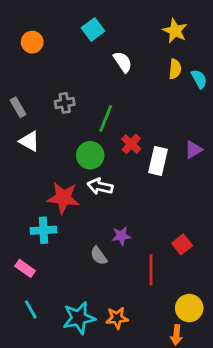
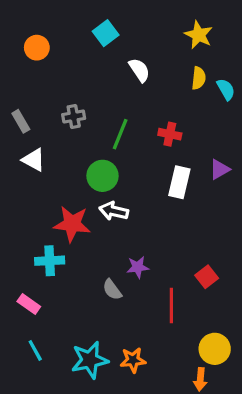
red cross: (131, 144) -> (170, 134), moved, turned -30

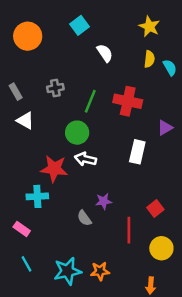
orange circle: (37, 48) -> (28, 36), size x1.5
red cross: (170, 134) -> (128, 101), size x1.6
white rectangle: (179, 182) -> (137, 152), moved
yellow circle: (215, 349) -> (161, 248), moved

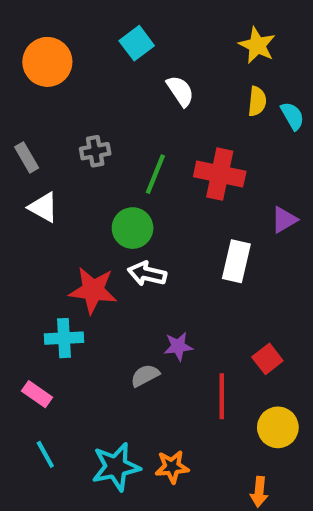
gray semicircle: (84, 218) -> (145, 375), turned 98

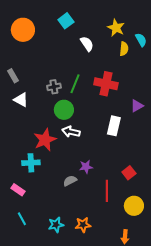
yellow star: (257, 45) -> (116, 28), moved
cyan semicircle: (292, 116) -> (141, 40), moved
gray cross: (95, 151) -> (54, 87), moved
red star: (93, 290) -> (45, 140), turned -30
cyan star: (116, 467) -> (56, 225), size x0.7

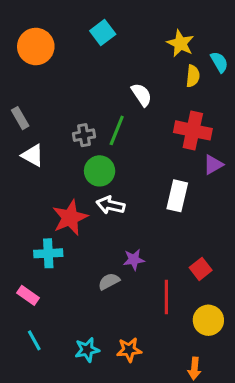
white semicircle: (87, 44) -> (142, 95), moved
red cross: (106, 84) -> (193, 130), moved

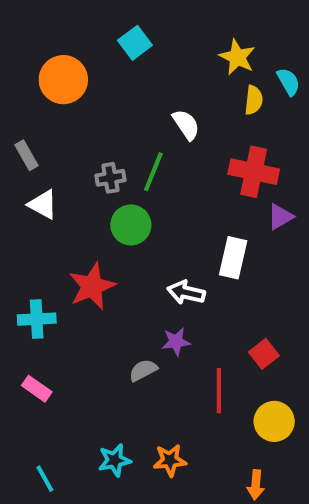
orange circle: (36, 47) -> (63, 80), moved
white arrow: (110, 205) -> (186, 292), moved
cyan cross: (48, 253) -> (37, 319), moved
cyan line: (34, 340) -> (45, 479), moved

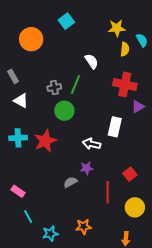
yellow star: (237, 57) -> (117, 28), turned -30
cyan cross: (37, 319) -> (18, 138), moved
cyan star: (114, 460) -> (50, 234), moved
cyan line: (45, 479) -> (28, 216), moved

